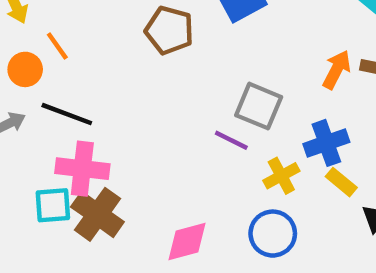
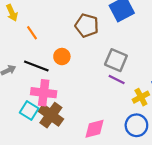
orange circle: (25, 69) -> (62, 57), moved
gray square: (259, 106) -> (116, 60), moved
cyan square: (53, 205) -> (29, 110), turned 36

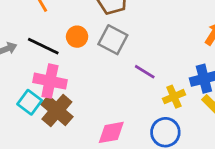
gray square: (116, 60) -> (113, 40), moved

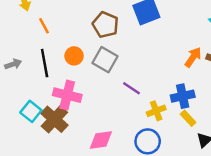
black line: (43, 46) -> (45, 63), turned 52
pink cross: (50, 81) -> (67, 95), moved

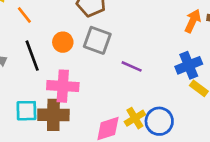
cyan square: (31, 111) -> (26, 111), turned -30
yellow cross: (156, 111) -> (135, 118), moved
brown cross: (54, 119) -> (53, 115), turned -32

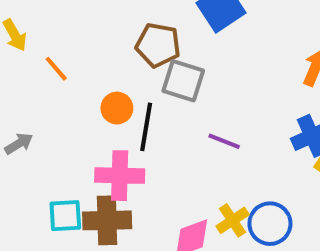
gray square: (97, 40) -> (183, 81), moved
black line: (32, 56) -> (146, 127), moved, turned 32

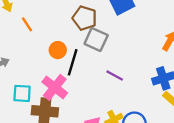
pink cross: (120, 176) -> (55, 87), turned 30
cyan square: (65, 216) -> (22, 93), moved

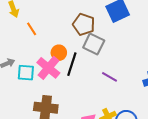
pink cross: (55, 87) -> (48, 68), moved
cyan square: (22, 93) -> (26, 73), moved

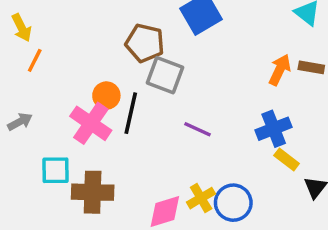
orange line: (32, 29) -> (35, 60), moved, turned 64
cyan square: (26, 73) -> (55, 170), moved

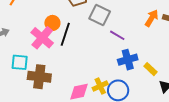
gray square: (165, 75) -> (100, 15), moved
purple line: (197, 129) -> (117, 35), moved
blue cross: (274, 129) -> (128, 60), moved

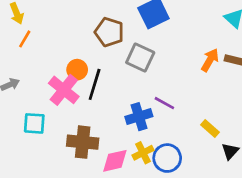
purple line: (117, 35) -> (164, 103), moved
blue cross: (128, 60) -> (139, 117), moved
brown cross: (39, 77) -> (83, 142), moved

